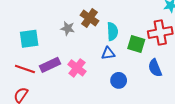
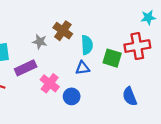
purple rectangle: (50, 65) -> (26, 68), moved
blue semicircle: (155, 68) -> (130, 96), moved
blue circle: (119, 80) -> (72, 96), moved

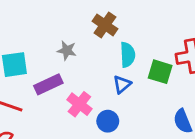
brown cross: (63, 31) -> (105, 25), moved
blue triangle: (83, 68) -> (122, 84), turned -32

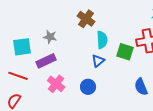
gray star: (67, 50) -> (50, 37), moved
pink cross: (79, 104) -> (56, 84), moved

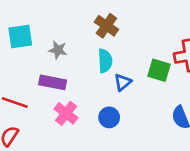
cyan semicircle: (102, 40) -> (105, 61), moved
cyan square: (22, 47) -> (20, 37), moved
purple rectangle: (46, 61) -> (53, 82), turned 36

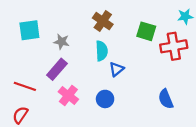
green square: (159, 70) -> (146, 31), moved
purple rectangle: (53, 82) -> (57, 69), turned -60

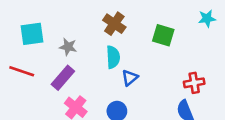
red cross: (174, 46) -> (194, 83), moved, size x0.7
red line: (25, 86) -> (22, 71), moved

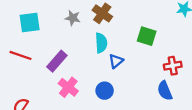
green square: (163, 35) -> (147, 36), moved
gray star: (68, 47) -> (73, 18), moved

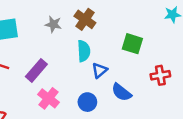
blue semicircle: (165, 91) -> (121, 92), moved, turned -30

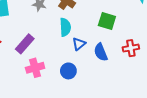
blue semicircle: (121, 92) -> (101, 52), moved, turned 30
pink cross: (49, 98) -> (35, 68), turned 36

